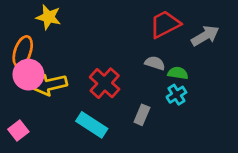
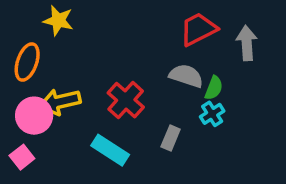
gray arrow: (205, 36) -> (247, 43), turned -64
gray semicircle: (155, 63) -> (186, 76), size x1.4
green semicircle: (178, 73) -> (214, 88), turned 102
pink circle: (28, 75) -> (34, 116), moved

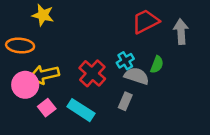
orange ellipse: (27, 62) -> (20, 46), turned 76
gray semicircle: (186, 76) -> (137, 76), moved
cyan cross: (212, 114) -> (125, 61), moved
pink square: (22, 157) -> (47, 108), moved

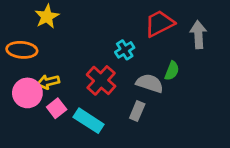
yellow star: (43, 15) -> (47, 17), turned 30
cyan cross: (125, 61) -> (125, 50), moved
yellow arrow: (44, 75) -> (48, 82), size x0.7
pink square: (47, 108) -> (57, 108), moved

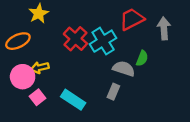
orange ellipse: (22, 50) -> (18, 41), turned -30
cyan cross: (125, 50) -> (103, 41), size x1.6
red cross: (101, 80) -> (75, 39), moved
pink square: (57, 108) -> (38, 97), moved

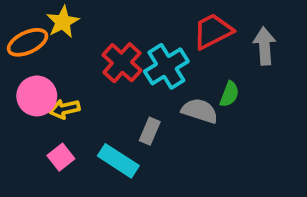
orange ellipse: (18, 41) -> (28, 42), moved
pink circle: (23, 77) -> (37, 96), moved
gray rectangle: (113, 92) -> (150, 131), moved

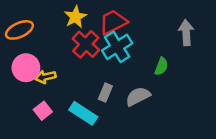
yellow star: (63, 22) -> (75, 17), moved
red trapezoid: (213, 31) -> (113, 22), moved
gray semicircle: (200, 111) -> (138, 96), moved, turned -45

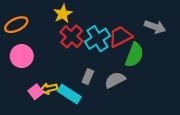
red trapezoid: (113, 22) -> (120, 37), moved
gray arrow: (186, 33) -> (155, 27), turned 114
green semicircle: (161, 66) -> (134, 55), size x1.6
yellow arrow: (45, 77) -> (49, 89), moved

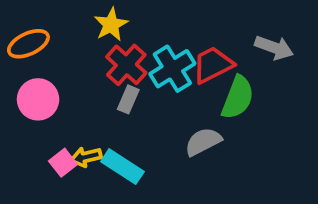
gray rectangle: (88, 77) -> (128, 99), moved

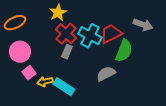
cyan cross: (172, 69) -> (90, 36), turned -30
pink square: (63, 163) -> (29, 73), moved

